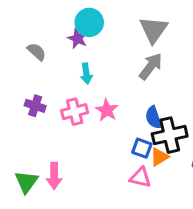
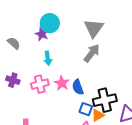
blue semicircle: (154, 117) -> (78, 87), moved

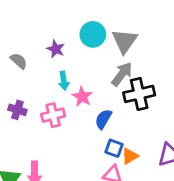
cyan circle: (50, 23) -> (93, 34), moved
pink star: (62, 83) -> (82, 97), moved
blue semicircle: (78, 87) -> (103, 119), turned 49
black cross: (105, 100) -> (139, 94), moved

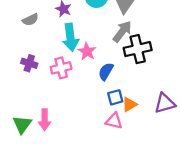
gray semicircle: (19, 61) -> (30, 20), turned 112
cyan arrow: (64, 81) -> (70, 37), size x1.6
blue square: (114, 148) -> (115, 97), turned -35

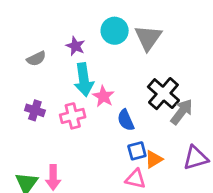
gray arrow: (122, 31) -> (182, 112), moved
black cross: (138, 49) -> (163, 94), turned -36
blue semicircle: (106, 71) -> (126, 120), turned -54

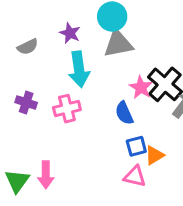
gray triangle: (148, 38) -> (118, 44), moved, turned 44
pink star: (103, 96) -> (141, 87), moved

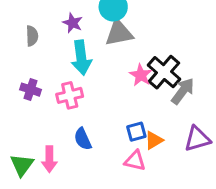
gray semicircle: (28, 47) -> (32, 36), turned -66
blue semicircle: (124, 113) -> (83, 139), moved

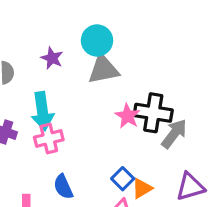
cyan arrow: (81, 58) -> (42, 111), moved
black cross: (164, 72) -> (153, 113), turned -32
blue square: (136, 132) -> (123, 179), turned -30

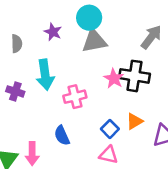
gray arrow: (174, 134) -> (151, 37), moved
pink cross: (49, 139) -> (75, 97), moved
orange triangle: (142, 188) -> (134, 121), moved

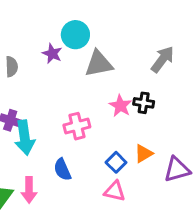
cyan circle: (89, 18) -> (75, 35), moved
cyan arrow: (45, 75) -> (25, 138), moved
black cross: (134, 76) -> (144, 103), size x0.6

